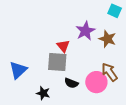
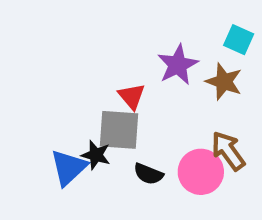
cyan square: (115, 11) -> (239, 40), moved
blue triangle: (18, 70) -> (69, 168), moved
black star: (43, 93) -> (96, 155), moved

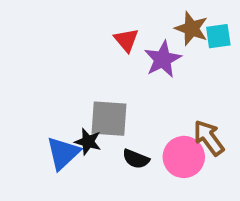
cyan square: (239, 40) -> (218, 36), turned -32
brown star: (224, 82) -> (191, 29), moved
red triangle: (132, 96) -> (126, 40), moved

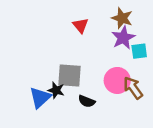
cyan square: (218, 36) -> (139, 51), moved
purple star: (163, 59) -> (123, 38), moved
pink circle: (184, 157) -> (117, 80), moved

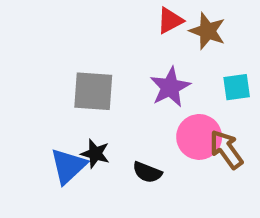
red triangle: (81, 25) -> (170, 21), moved, turned 42
purple star: (123, 38) -> (170, 87), moved
gray square: (70, 76) -> (93, 91), moved

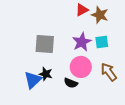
cyan square: (237, 87) -> (102, 42), moved
pink circle: (199, 137) -> (81, 67), moved

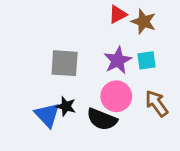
blue triangle: (33, 80) -> (47, 115), turned -30
black semicircle: (71, 83) -> (102, 119), size x1.5

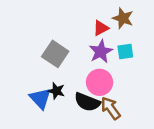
red triangle: (118, 14) -> (101, 28), moved
gray square: (65, 63) -> (55, 54), turned 30
brown arrow: (157, 103) -> (111, 108), moved

